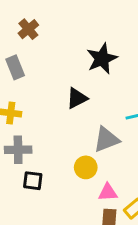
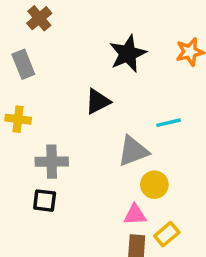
gray cross: (18, 150) -> (52, 162), moved
yellow circle: (86, 167) -> (154, 185), moved

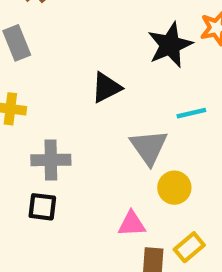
black star: (128, 54) -> (170, 45), moved
gray triangle: (133, 151) -> (149, 147), turned -44
pink triangle: (135, 215) -> (132, 224), moved

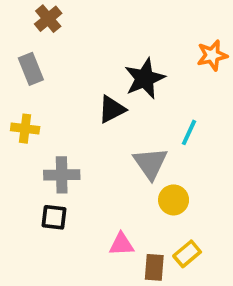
black star: (170, 45) -> (145, 78), moved
cyan line: (191, 113) -> (189, 132), turned -52
pink triangle: (132, 224) -> (121, 244), moved

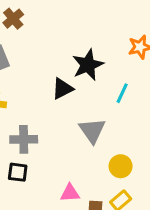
cyan line: (189, 132) -> (122, 93), moved
yellow circle: (174, 200) -> (121, 166), moved

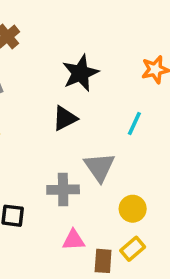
black star: (88, 65) -> (80, 73), moved
gray cross: (24, 139) -> (63, 190), moved

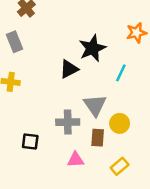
black star: (80, 73) -> (92, 48), moved
yellow circle: (133, 209) -> (120, 123), moved
brown rectangle: (103, 261) -> (98, 138), moved

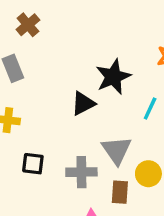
black square: (30, 142) -> (33, 164), moved

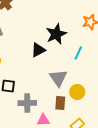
gray cross: (81, 172) -> (27, 103), moved

